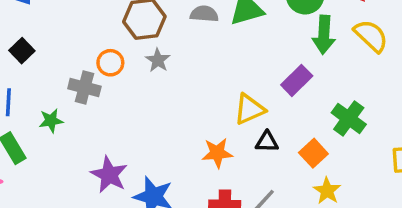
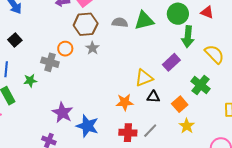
yellow semicircle: (371, 36) -> (214, 54), moved

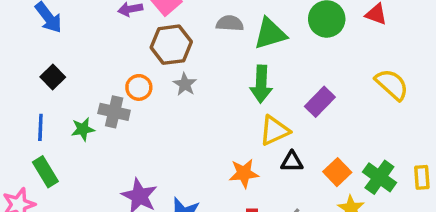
gray semicircle: (120, 22) -> (230, 23), moved
green arrow: (188, 37) -> (261, 84), moved
green star: (30, 81) -> (83, 129), moved
green cross: (201, 85) -> (379, 177), moved

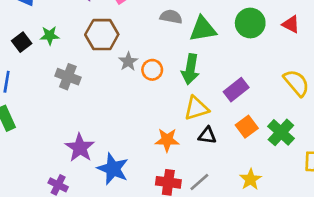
brown hexagon: (171, 45) -> (102, 35), moved
orange circle: (139, 87) -> (152, 70), moved
green star: (83, 129) -> (50, 36), moved
orange square: (337, 172) -> (247, 127), moved
green cross: (379, 177) -> (281, 132), moved

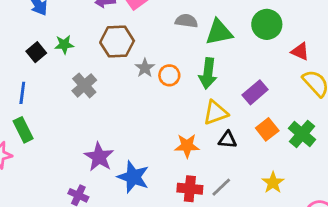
red triangle: (291, 24) -> (300, 51), moved
gray cross: (68, 77) -> (84, 85), turned 30

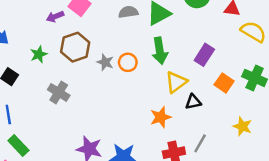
green star: (64, 44) -> (39, 54), moved

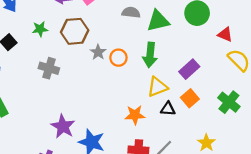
orange square: (224, 83) -> (190, 98), moved
gray cross: (59, 92) -> (49, 68), turned -30

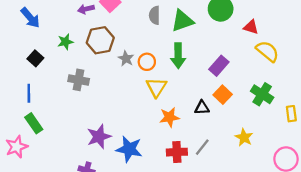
gray semicircle: (131, 12) -> (154, 15), turned -90
yellow triangle: (157, 87) -> (156, 87), moved, turned -30
purple star: (63, 126) -> (99, 137), turned 30

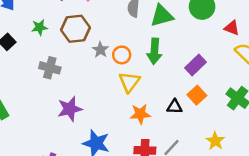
purple star: (99, 137) -> (70, 109), moved

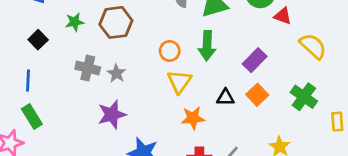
red triangle: (232, 28) -> (283, 16), moved
gray star: (100, 50) -> (116, 73), moved
black triangle: (174, 107) -> (225, 97), moved

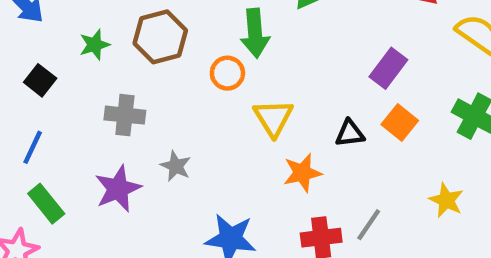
green arrow: (207, 46) -> (255, 33), moved
orange circle: (170, 51) -> (227, 73), moved
gray star: (116, 73) -> (176, 166), moved
blue line: (28, 81) -> (33, 147), turned 30
purple star: (112, 114) -> (118, 189), moved

